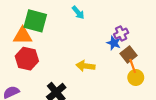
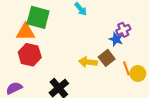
brown square: (128, 54) -> (107, 58), moved
orange line: (133, 66) -> (126, 68), moved

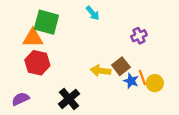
blue star: (116, 39) -> (131, 81), moved

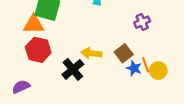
yellow arrow: (101, 71) -> (91, 53), moved
black cross: (69, 99) -> (73, 69), moved

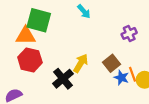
yellow arrow: (91, 53) -> (81, 63), turned 114

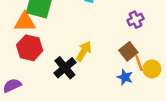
brown square: (112, 63) -> (128, 51), moved
blue star: (121, 78) -> (125, 77), moved

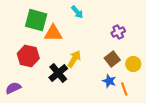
orange triangle: (25, 22) -> (53, 33), moved
orange line: (139, 63) -> (124, 89), moved
yellow circle: (152, 69) -> (133, 64), moved

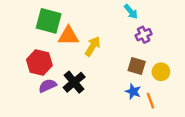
cyan arrow: (77, 12) -> (131, 12), moved
yellow arrow: (74, 59) -> (93, 46), moved
brown square: (112, 59) -> (137, 66), turned -35
purple semicircle: (13, 88) -> (47, 86), moved

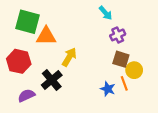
yellow arrow: (93, 46) -> (69, 57), moved
brown square: (137, 66) -> (121, 59), moved
purple semicircle: (47, 86) -> (26, 95), moved
orange line: (151, 101) -> (124, 83), moved

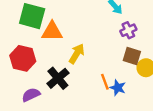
orange line: (124, 83) -> (105, 82), moved

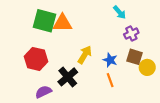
orange triangle: (52, 31) -> (62, 23), moved
blue star: (118, 88) -> (110, 60), moved

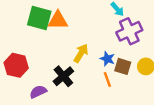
purple cross: (131, 34) -> (129, 31), size x1.6
brown square: (134, 57) -> (123, 66), moved
red hexagon: (36, 59) -> (16, 65), moved

